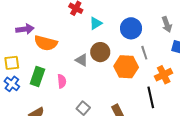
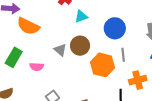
pink semicircle: (62, 81) -> (37, 67), turned 88

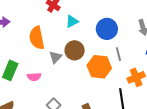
orange semicircle: (28, 26) -> (37, 38), moved, turned 60
gray triangle: (60, 50) -> (55, 57), turned 40

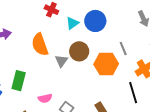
blue circle: (107, 29) -> (95, 21), moved
pink semicircle: (34, 77) -> (45, 98), moved

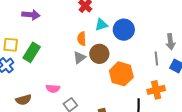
orange semicircle: (40, 45) -> (82, 39), moved, size x0.6
gray line: (123, 49) -> (156, 59), moved
green rectangle: (19, 81) -> (32, 52), moved

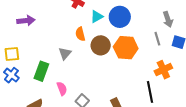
green rectangle: (32, 52) -> (41, 71), moved
gray triangle: (79, 58) -> (65, 53), moved
orange hexagon: (121, 74) -> (126, 48), moved
pink semicircle: (53, 89) -> (62, 89), turned -104

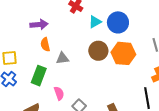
purple arrow: (26, 21) -> (39, 25), moved
orange semicircle: (80, 34) -> (45, 44), moved
gray triangle: (65, 53) -> (62, 58), turned 40

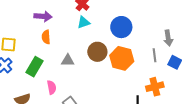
cyan triangle: (95, 22) -> (84, 22), moved
gray triangle: (62, 58) -> (68, 60), moved

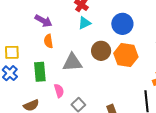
purple arrow: (43, 16) -> (43, 21), turned 30
gray triangle: (68, 60) -> (72, 62), size x1.5
green rectangle: (34, 67) -> (40, 72), turned -30

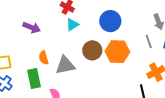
orange semicircle: (48, 41) -> (44, 58), moved

